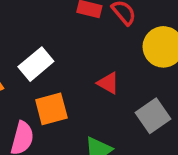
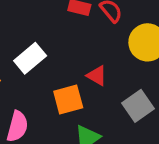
orange square: (51, 109) -> (68, 100), moved

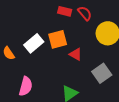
orange square: (68, 100) -> (58, 39), moved

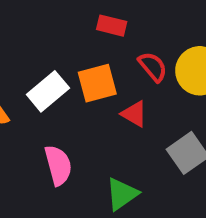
red semicircle: (85, 13) -> (153, 67), moved
pink semicircle: (26, 86) -> (58, 165), moved, turned -30

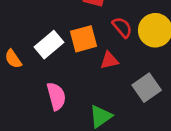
red triangle: (134, 114) -> (109, 60), turned -42

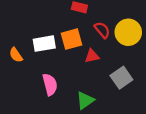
white rectangle: (49, 45) -> (44, 44), turned 30

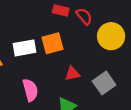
red semicircle: (102, 30) -> (84, 16), moved
red triangle: (92, 56) -> (72, 74), moved

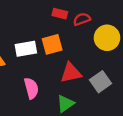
red semicircle: (84, 16) -> (82, 19), turned -70
red triangle: (72, 74) -> (71, 73), size x1.5

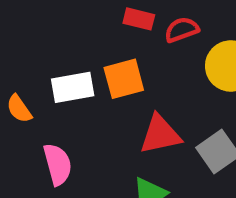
pink semicircle: (31, 88) -> (58, 164), moved

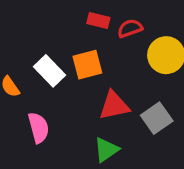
white rectangle: (73, 87) -> (50, 71), turned 56

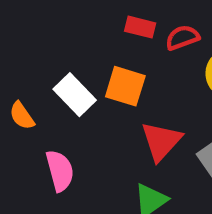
orange square: (87, 65) -> (125, 86), turned 32
red triangle: (114, 106) -> (161, 141), turned -36

